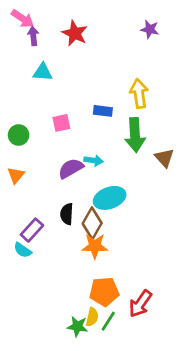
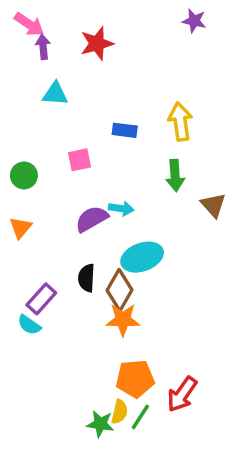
purple star: (150, 29) -> (194, 21), moved
red star: (75, 33) -> (97, 43), turned 30
blue rectangle: (103, 111) -> (125, 130), moved
green arrow: (135, 135) -> (175, 175), size x0.7

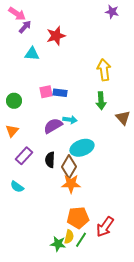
red star: (97, 43) -> (56, 36), moved
purple arrow: (43, 47) -> (25, 27), turned 48
blue rectangle: (125, 130) -> (60, 93), moved
purple rectangle: (41, 299) -> (24, 156), moved

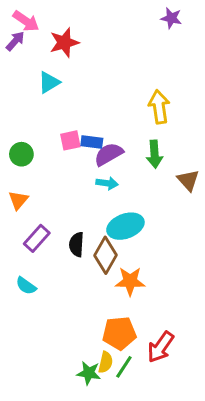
purple arrow: (25, 27) -> (15, 41), moved
red star: (56, 36) -> (64, 43), moved
cyan triangle: (32, 54) -> (49, 82), turned -35
purple semicircle: (53, 126) -> (109, 154), moved
orange star: (71, 184) -> (130, 281), moved

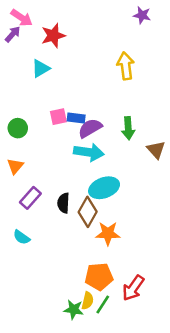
yellow arrow: (159, 107) -> (126, 66), moved
cyan arrow: (107, 183) -> (89, 152), size x1.6

